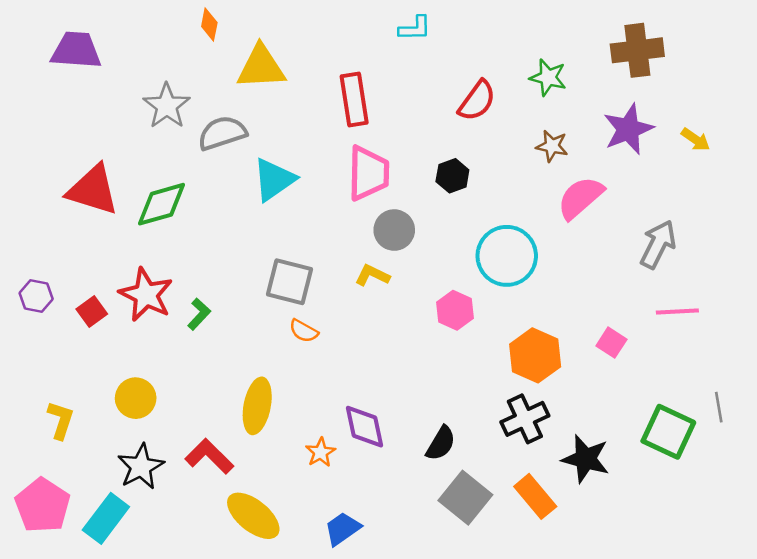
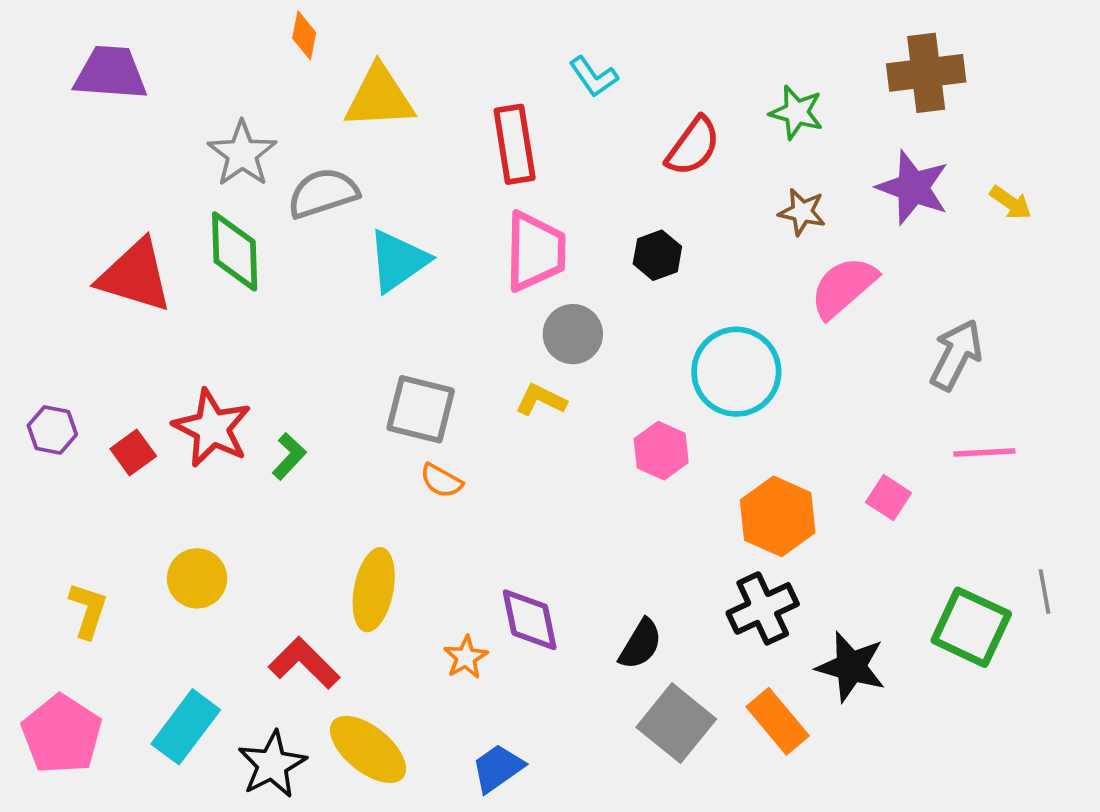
cyan L-shape: (415, 28) -> (594, 77), moved, turned 56
purple star: (628, 129) -> (913, 188), turned -30
green diamond: (161, 204) -> (235, 251), moved, turned -76
black star: (141, 467) -> (272, 764), moved
cyan rectangle: (106, 518) -> (186, 727), moved

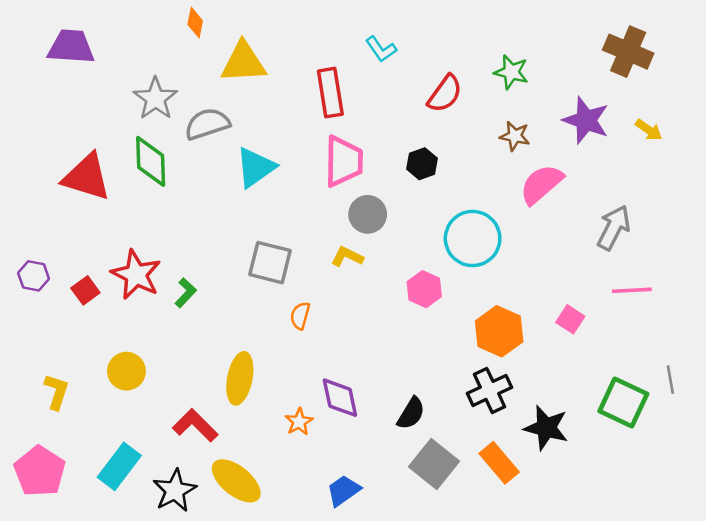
brown cross: (926, 73) -> (628, 52), moved, turned 30
orange semicircle: (441, 481) -> (300, 316), moved, turned 76
blue trapezoid: (498, 768) -> (344, 491), moved

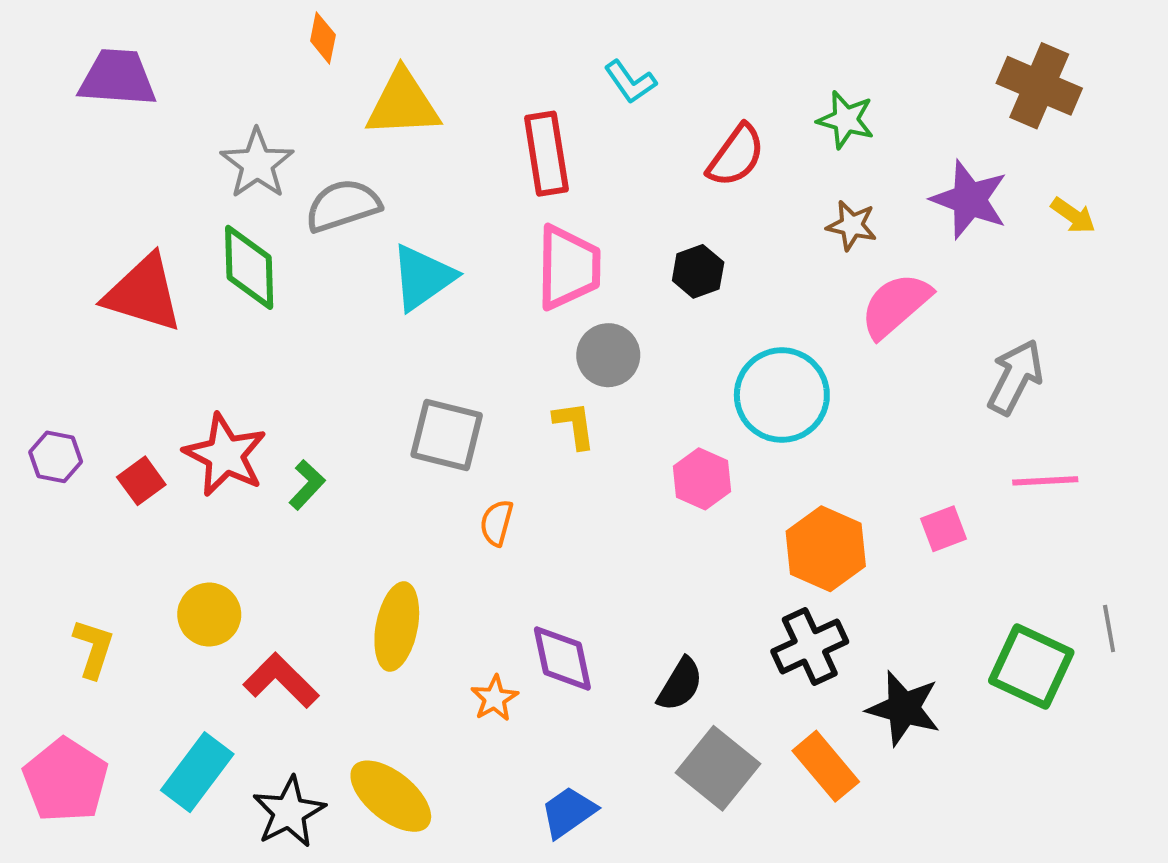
yellow L-shape: (347, 257) -> (574, 425), turned 56
pink square: (570, 319) -> (943, 529), turned 36
red L-shape: (195, 425) -> (281, 680), moved

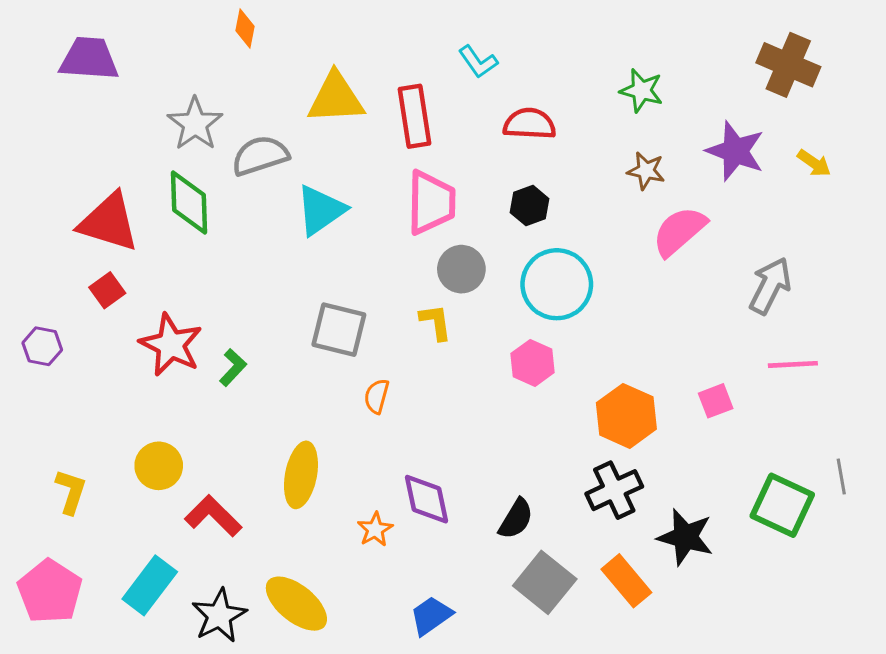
yellow triangle: (403, 104) -> (336, 98), moved
red semicircle: (736, 156) -> (530, 124), moved, turned -123
cyan circle: (782, 395) -> (557, 284), moved
red square: (141, 481) -> (107, 290), moved

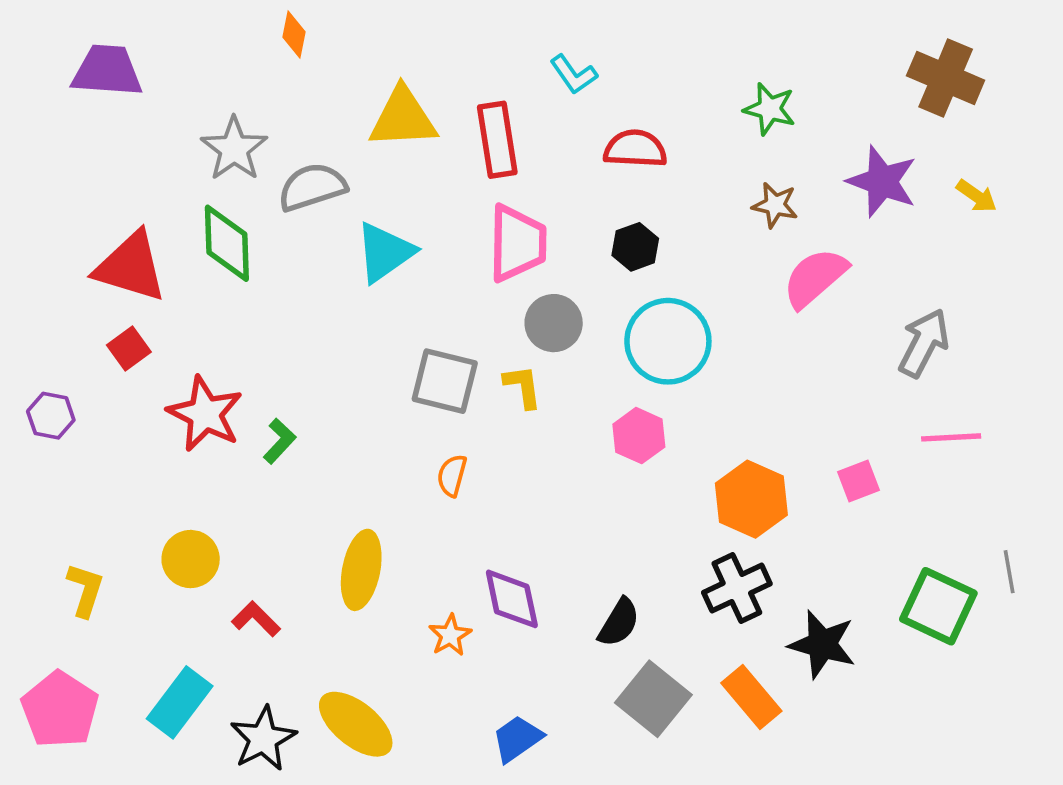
gray square: (339, 330) -> (445, 381), moved
red L-shape: (213, 516) -> (256, 619), size x0.7

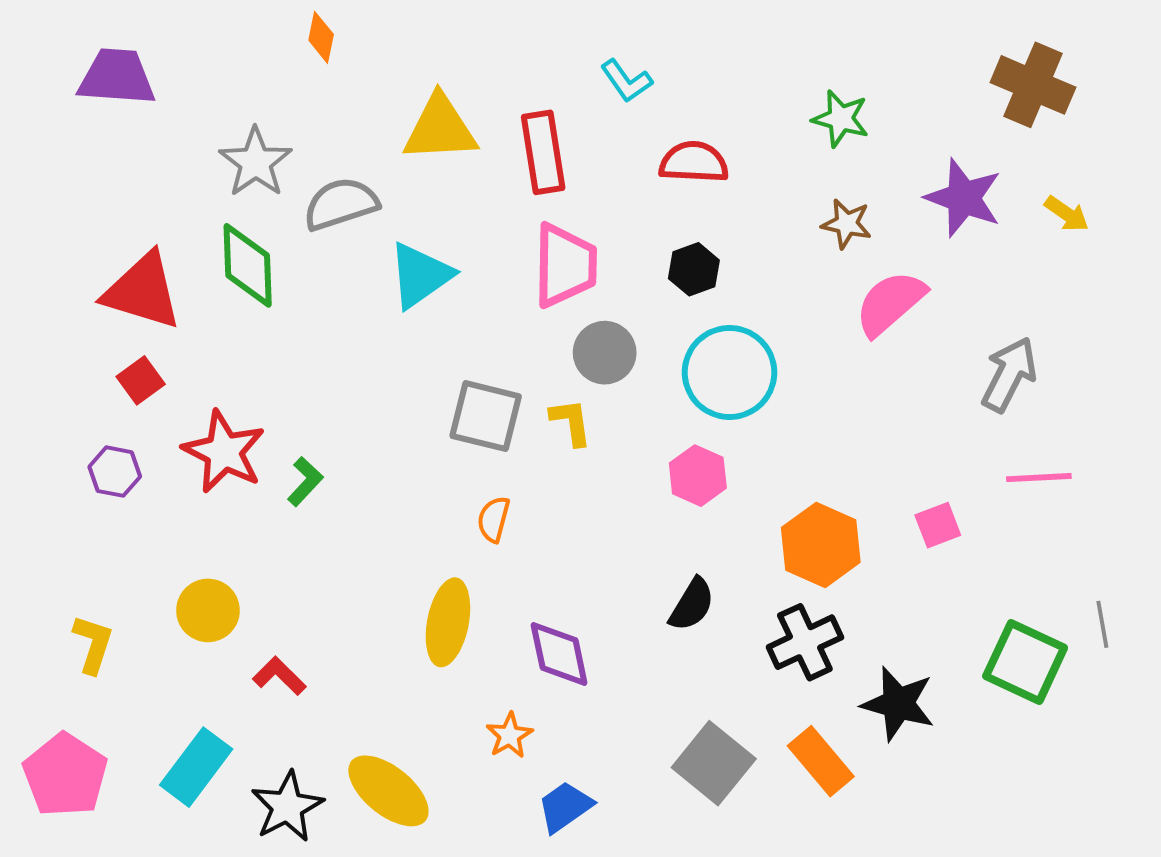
purple hexagon: (51, 416) -> (115, 472), moved
yellow ellipse: (361, 570) -> (448, 622), moved
black semicircle: (619, 623) -> (692, 604), moved
orange star: (450, 635) -> (509, 735), moved

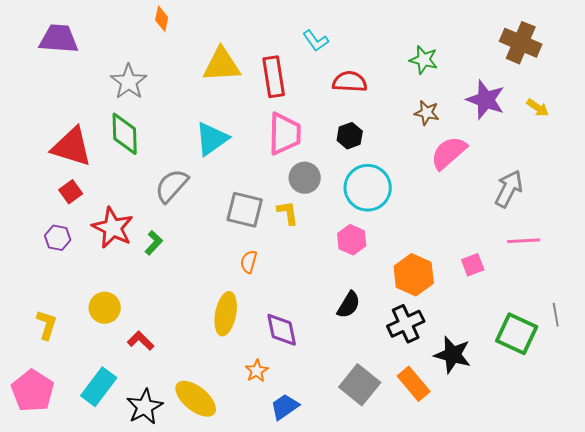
gray semicircle: (341, 204) -> (172, 186), moved, turned -30

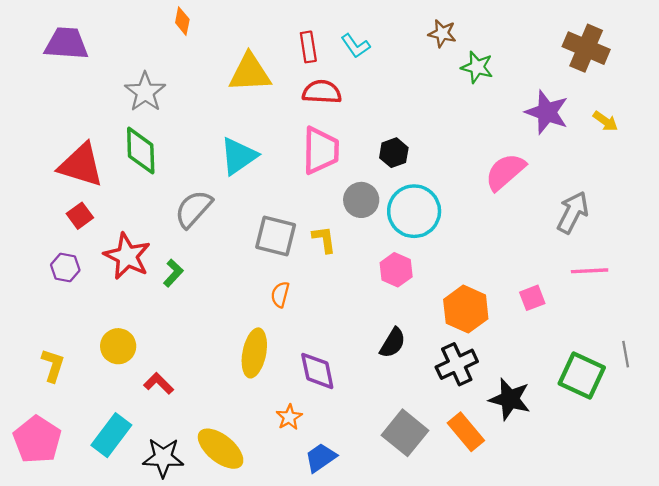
red rectangle: (274, 77) -> (308, 47), moved, size x0.7
red semicircle: (350, 82) -> (322, 92), moved
brown star: (427, 113) -> (442, 33), moved
gray circle: (305, 178) -> (361, 200), moved
black star: (145, 407) -> (163, 458), turned 30

